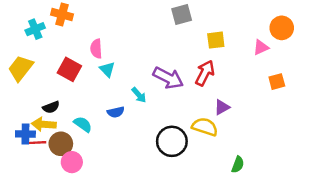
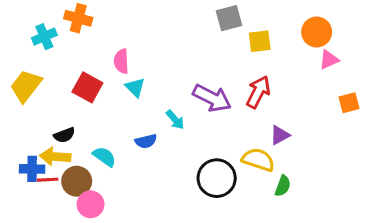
orange circle: (282, 28) -> (317, 32), moved
yellow square: (216, 40) -> (260, 41), moved
green semicircle: (238, 165) -> (283, 186), moved

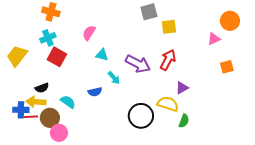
orange circle: (317, 32) -> (230, 21), moved
cyan cross: (44, 37) -> (48, 38), moved
pink semicircle: (121, 61) -> (89, 33), moved, turned 35
cyan triangle: (135, 87) -> (102, 55), moved, turned -32

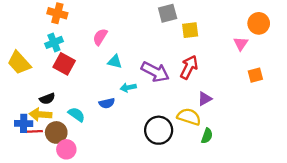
pink triangle: (214, 39) -> (241, 44), turned -32
yellow trapezoid: (17, 56) -> (19, 63), turned -80
cyan arrow: (114, 78) -> (128, 87), turned 120

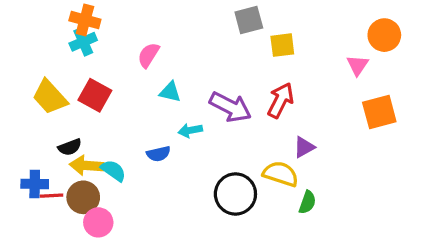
cyan cross: (54, 42) -> (83, 42), moved
yellow trapezoid: (19, 63) -> (50, 97), moved
orange square: (255, 75) -> (379, 112), size x1.5
yellow arrow: (40, 114) -> (87, 166), moved

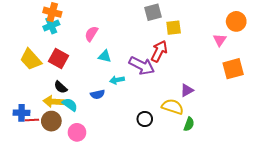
red arrow: (281, 100) -> (159, 51), moved
black semicircle: (70, 147) -> (61, 87), moved, turned 64
black circle: (235, 194) -> (145, 119), size x0.6
pink circle: (98, 222) -> (77, 132), moved

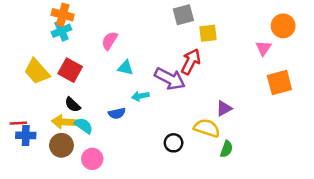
red line: (32, 120) -> (18, 123), moved

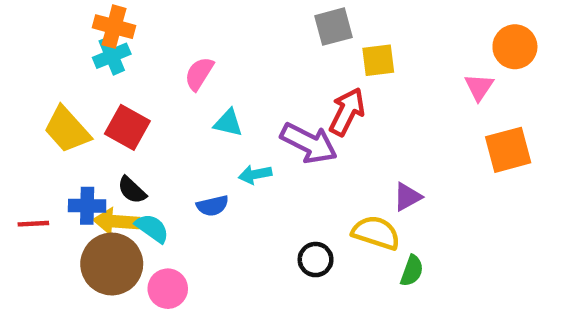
blue cross: (26, 135) -> (87, 206), moved
brown circle: (61, 145) -> (112, 264), size x1.4

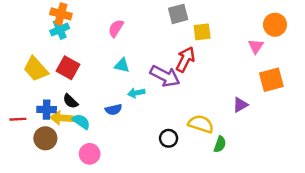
pink semicircle: (199, 74) -> (116, 28), moved
purple triangle: (407, 197) -> (240, 105), moved
brown circle: (112, 264) -> (45, 138), moved, size x0.7

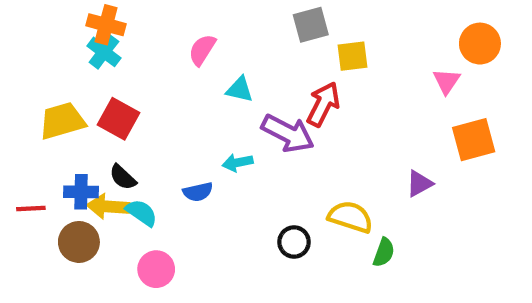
cyan cross: (60, 29) -> (104, 52), turned -30
cyan triangle: (122, 65) -> (240, 90), moved
yellow trapezoid: (36, 69) -> (62, 121), turned 116

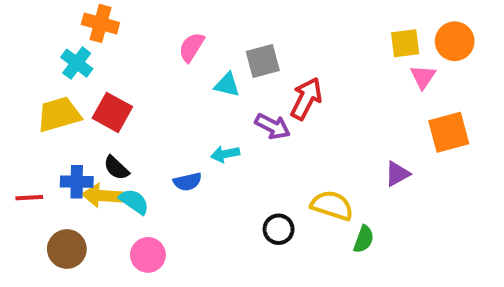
gray square: (311, 25) -> (263, 61), moved
cyan cross: (104, 52) -> (77, 63), moved
yellow square: (353, 56) -> (405, 43), moved
purple arrow: (288, 133) -> (273, 126), size x0.7
brown circle: (79, 242) -> (67, 249), moved

